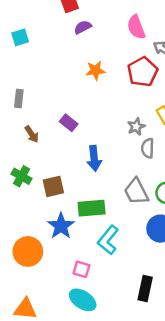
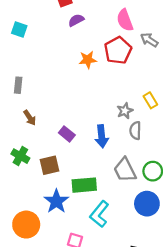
cyan square: (20, 37) -> (19, 29), turned 35
red pentagon: (143, 72) -> (118, 50), moved
purple rectangle: (69, 123) -> (67, 134), moved
blue arrow: (94, 158) -> (102, 136), moved

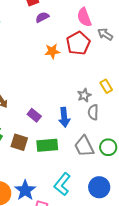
brown square: (49, 165) -> (19, 142), turned 30
green rectangle: (84, 185) -> (47, 145), moved
blue star: (56, 201) -> (25, 190), moved
blue circle: (147, 204) -> (99, 187), moved

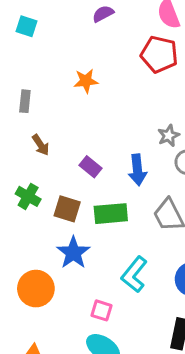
red pentagon: (78, 43) -> (159, 54), turned -30
orange star: (52, 51) -> (86, 81), moved
blue star: (25, 190) -> (73, 253), moved

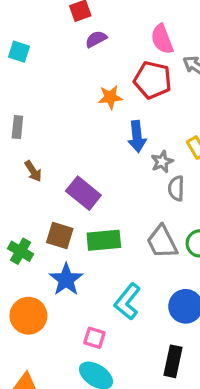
orange star: (86, 81) -> (110, 97), moved
purple rectangle: (91, 167) -> (83, 193), size x1.5
blue arrow: (137, 170) -> (137, 137), moved
green cross: (28, 196) -> (21, 251), moved

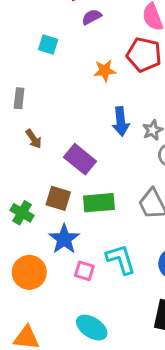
cyan square: (19, 52) -> (48, 45), moved
blue arrow: (137, 137) -> (121, 121), moved
cyan L-shape: (127, 302) -> (121, 259), turned 124
pink square: (94, 338) -> (84, 271), moved

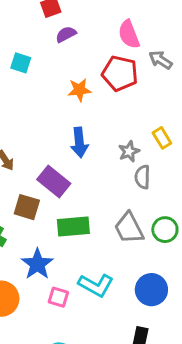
blue arrow: (121, 121) -> (79, 142), moved
brown square: (58, 198) -> (27, 207), moved
cyan L-shape: (121, 259) -> (96, 285), turned 136

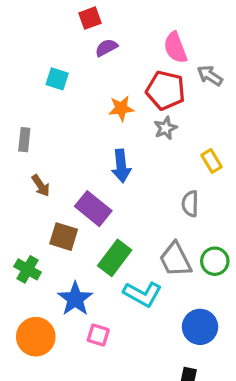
gray star: (129, 151) -> (166, 128), moved
green rectangle: (73, 227) -> (115, 258), turned -48
cyan L-shape: (96, 285) -> (143, 294), moved

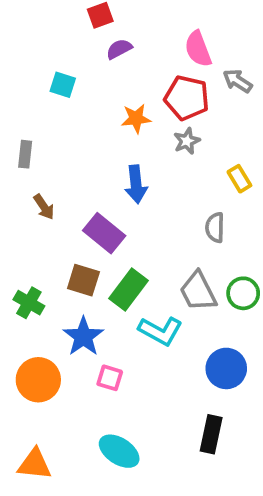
brown square: (64, 237) -> (83, 280), moved

